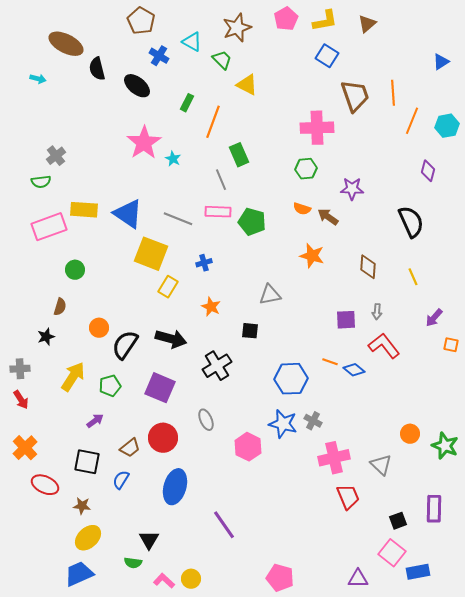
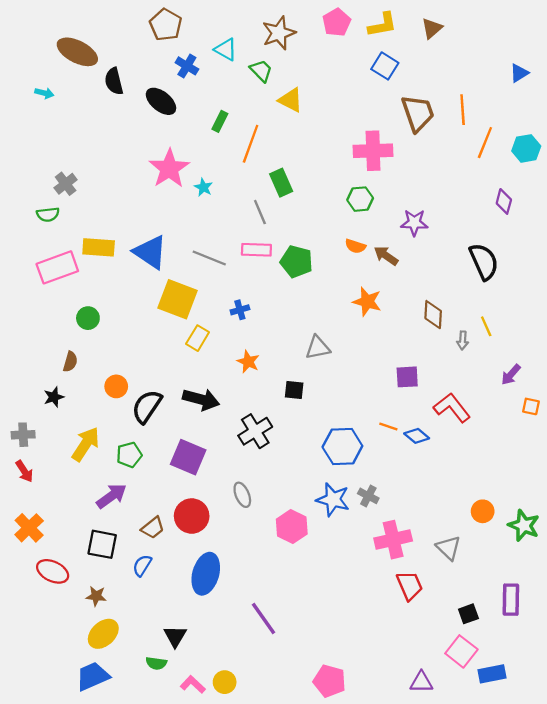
gray arrow: (377, 312) -> (463, 340), moved
purple arrow: (95, 421) -> (112, 496), size x1.5

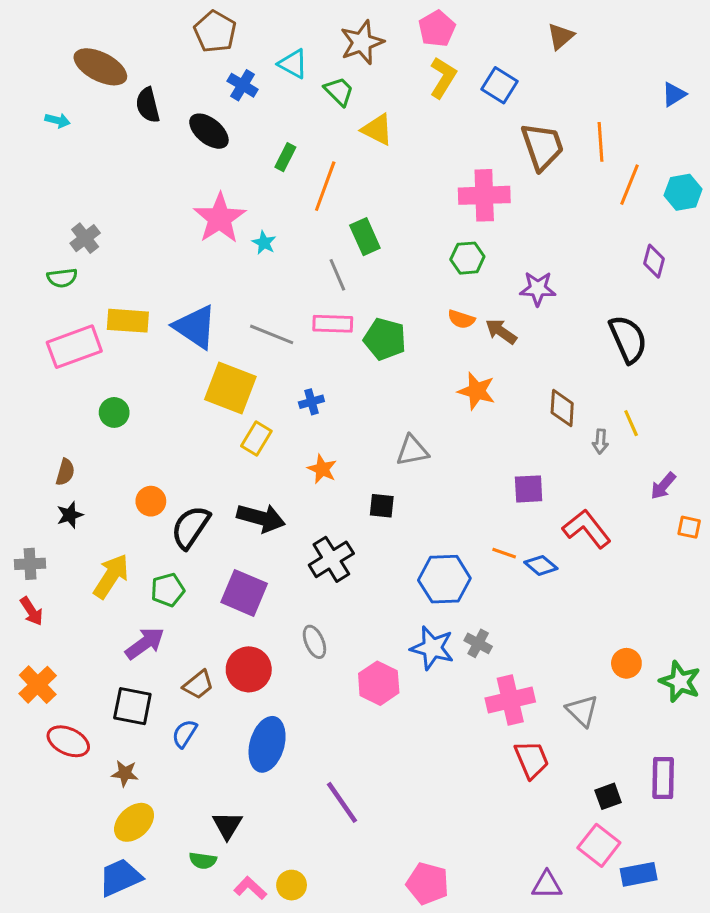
yellow L-shape: (382, 25) -> (443, 78), moved, turned -48
brown semicircle: (70, 362) -> (65, 472), moved

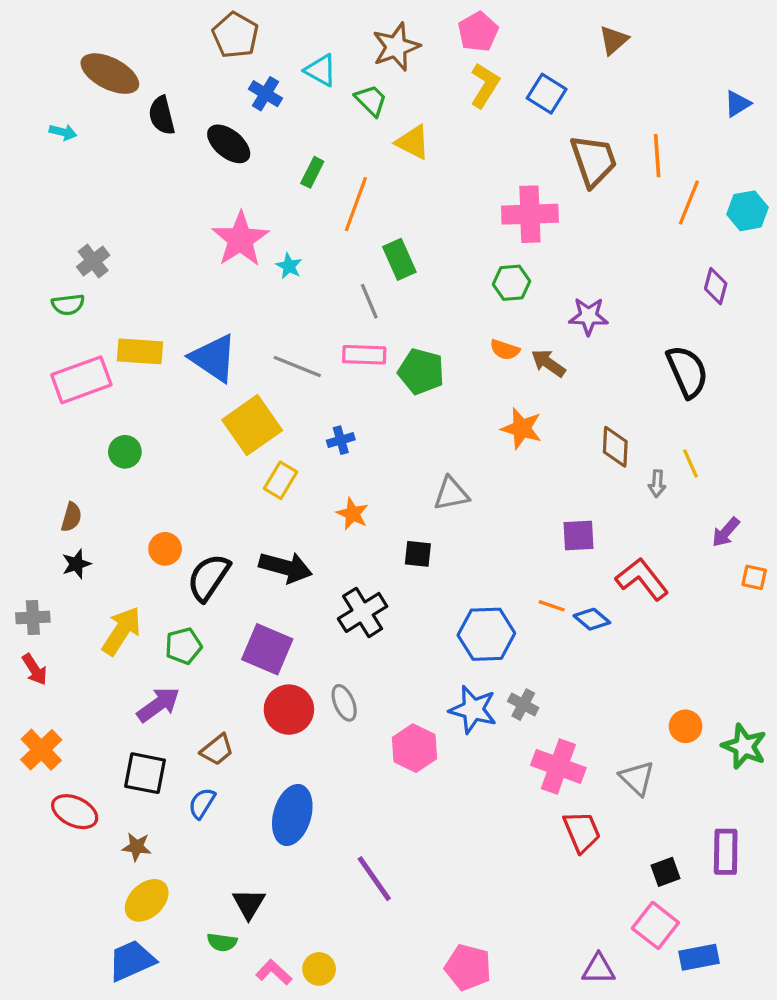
yellow square: (230, 388) -> (252, 425), turned 34
red circle: (249, 669) -> (289, 710), moved
pink cross: (510, 700) -> (558, 766), turned 33

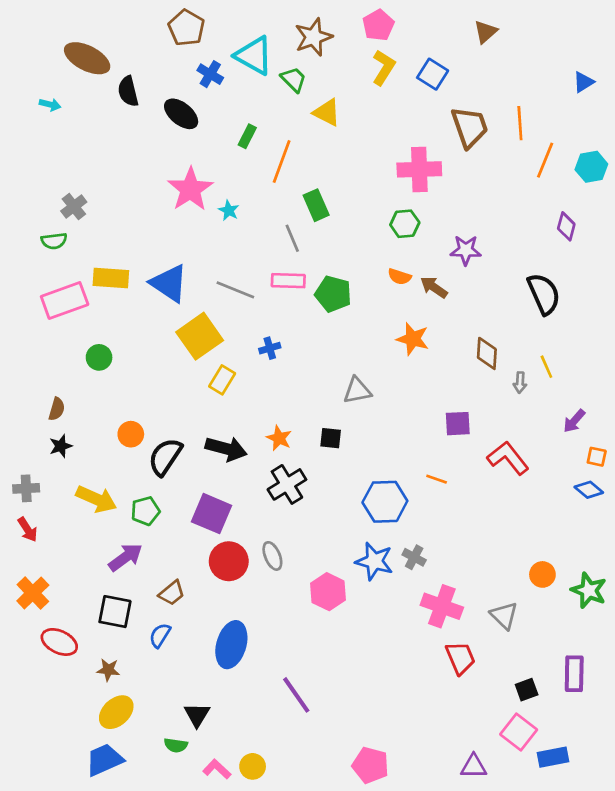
cyan triangle: (321, 70) -> (254, 56), size x1.5
orange star: (353, 514) -> (279, 438), moved
blue diamond: (592, 619) -> (589, 490), moved
yellow arrow: (122, 631) -> (96, 499), turned 81

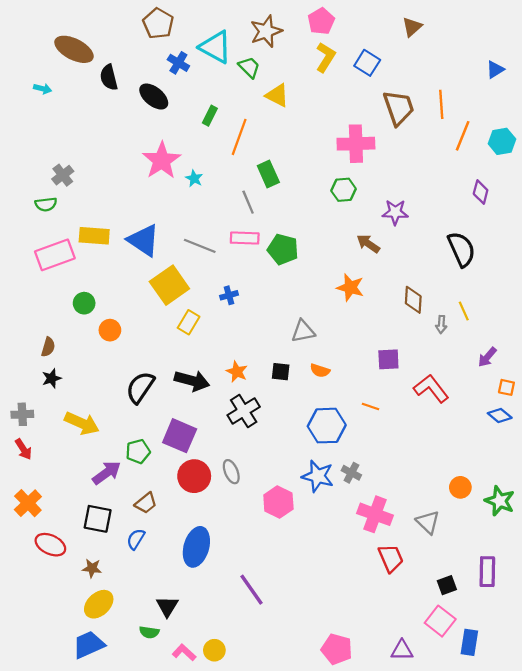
orange semicircle: (399, 277) -> (320, 371), moved
orange circle: (131, 434) -> (110, 330), moved
green pentagon: (145, 511) -> (138, 451), moved
blue rectangle: (553, 757) -> (469, 642), turned -70
pink pentagon: (370, 765) -> (337, 649), moved

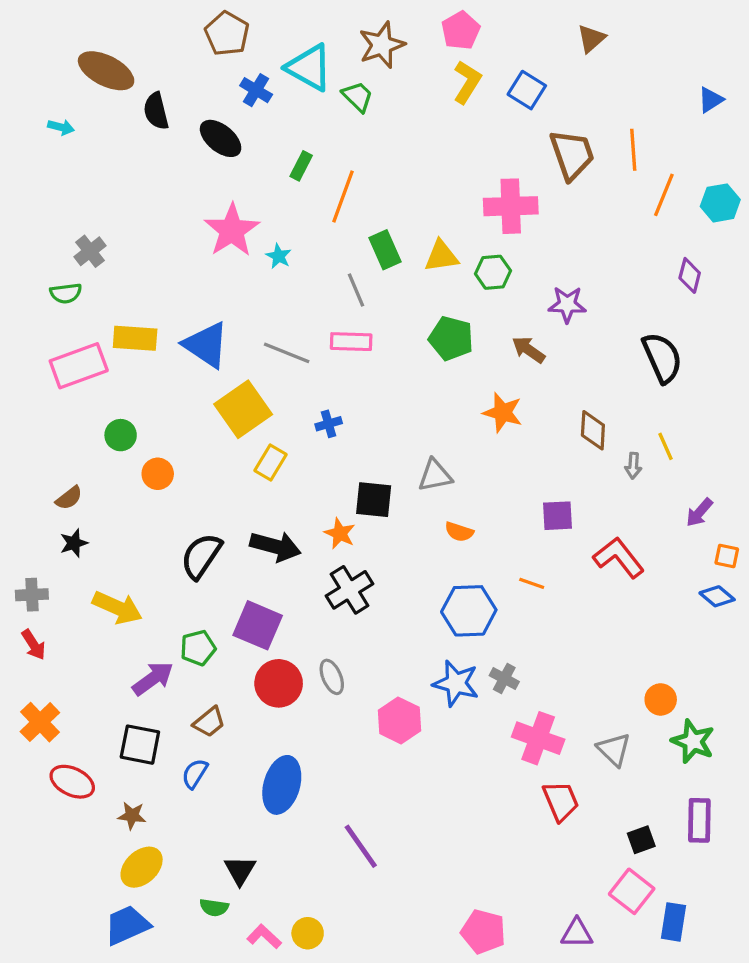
yellow triangle: (277, 95) -> (441, 256), moved, turned -35
green pentagon: (283, 249) -> (451, 338), moved
brown semicircle: (48, 347) -> (69, 498), turned 36
black square: (281, 372) -> (374, 500), moved, size x1.4
green star: (500, 501) -> (693, 741), moved

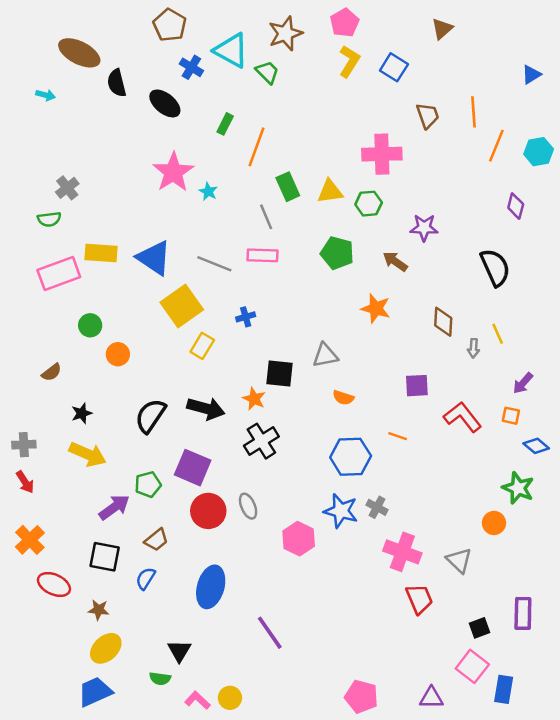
brown trapezoid: (572, 155) -> (428, 116), size x0.7
black star: (74, 543) -> (82, 413), moved
orange square: (727, 556) -> (511, 416), moved
green star: (693, 741) -> (518, 488), moved

